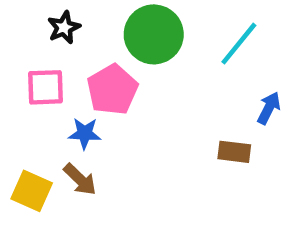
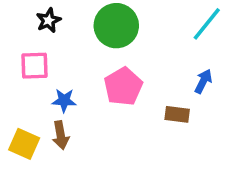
cyan line: (239, 44) -> (207, 24), moved
pink pentagon: (112, 90) -> (123, 86), moved
brown arrow: (80, 179) -> (61, 135), turned 36

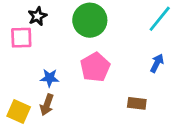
pink square: (35, 66) -> (21, 38), moved
brown rectangle: (177, 114) -> (137, 103), moved
brown arrow: (61, 135) -> (47, 105), turned 30

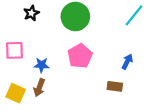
pink square: (21, 38) -> (14, 50), moved
blue arrow: (157, 63) -> (127, 62), moved

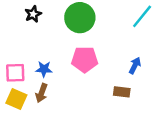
pink square: (14, 50) -> (15, 73), moved
pink pentagon: (80, 56) -> (85, 60), turned 30

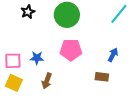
brown arrow: (42, 93) -> (47, 81), moved

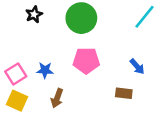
blue arrow: (113, 55) -> (137, 67), turned 112
pink square: (13, 61) -> (16, 74), turned -30

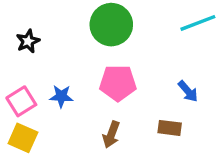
black star: (34, 14) -> (28, 41), moved
cyan line: (144, 17) -> (198, 23), turned 30
brown arrow: (57, 98) -> (111, 135), moved

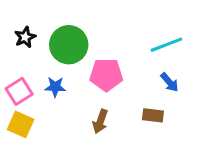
cyan line: (198, 23) -> (166, 45), moved
green circle: (111, 25) -> (69, 45), moved

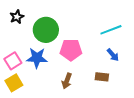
black star: (25, 37) -> (17, 17), moved
blue star: (55, 87) -> (37, 58), size x1.5
yellow square: (21, 124) -> (14, 83), turned 36

